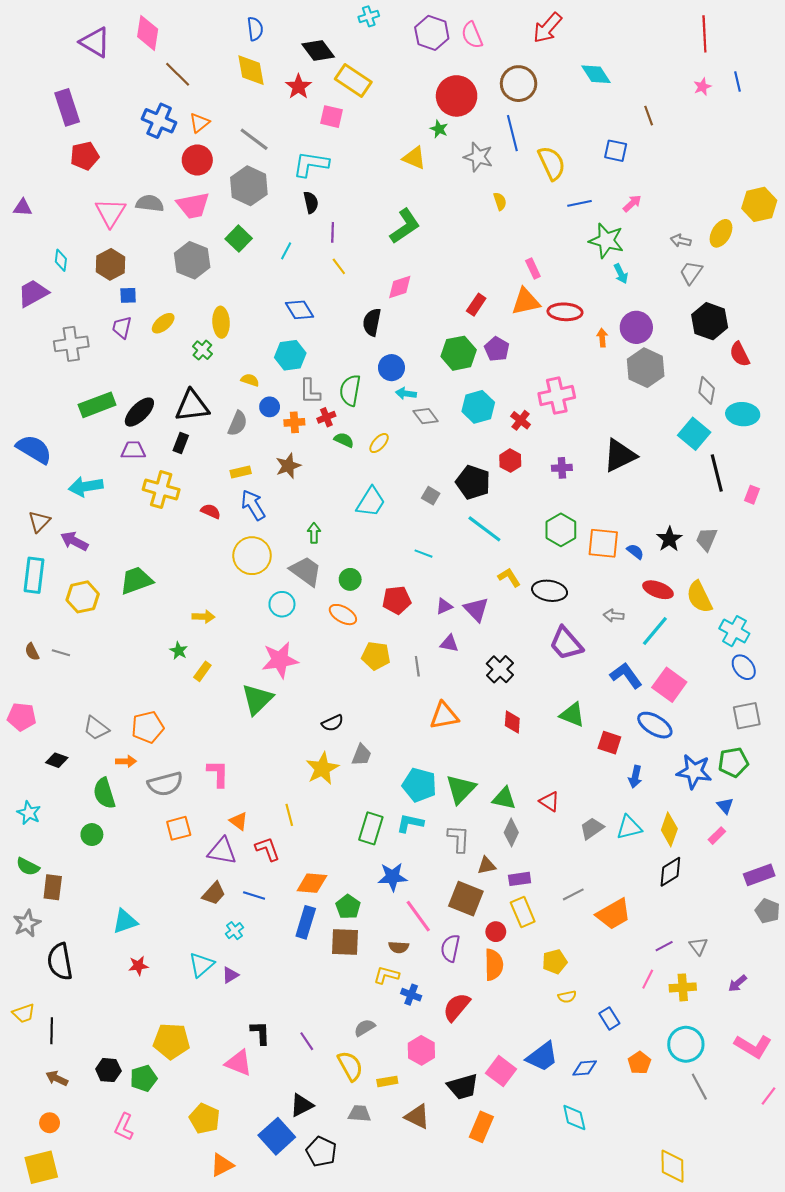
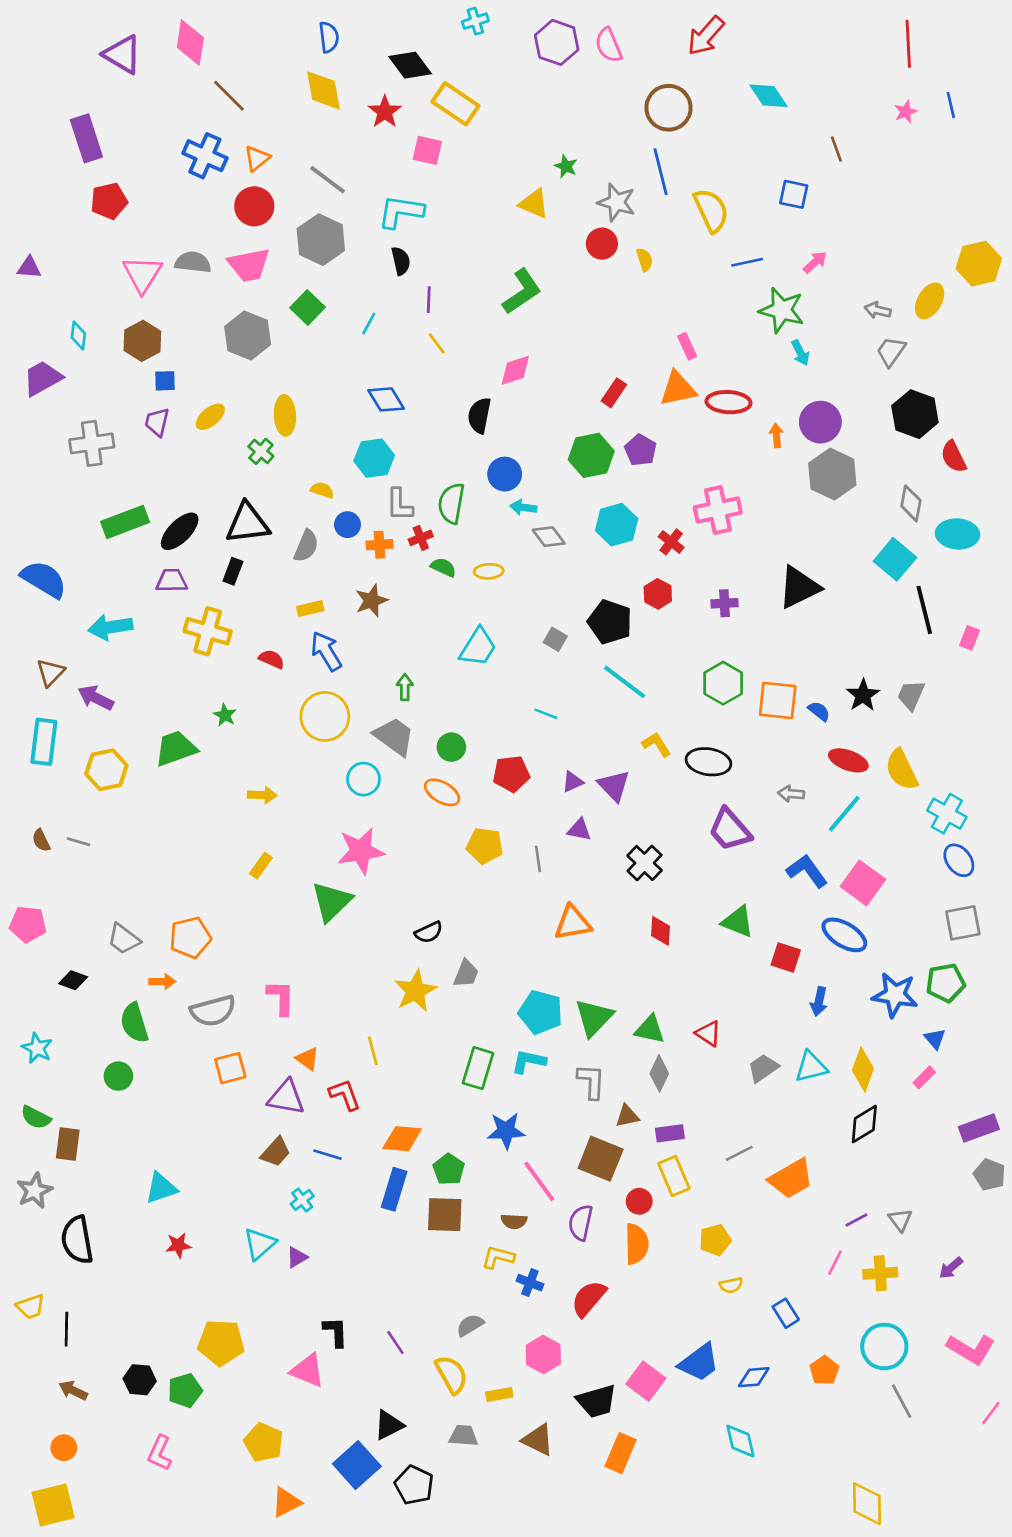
red circle: (457, 96) -> (602, 244), moved, size x0.6
yellow ellipse: (379, 443) -> (489, 571), turned 45
green star: (179, 651) -> (225, 715), moved

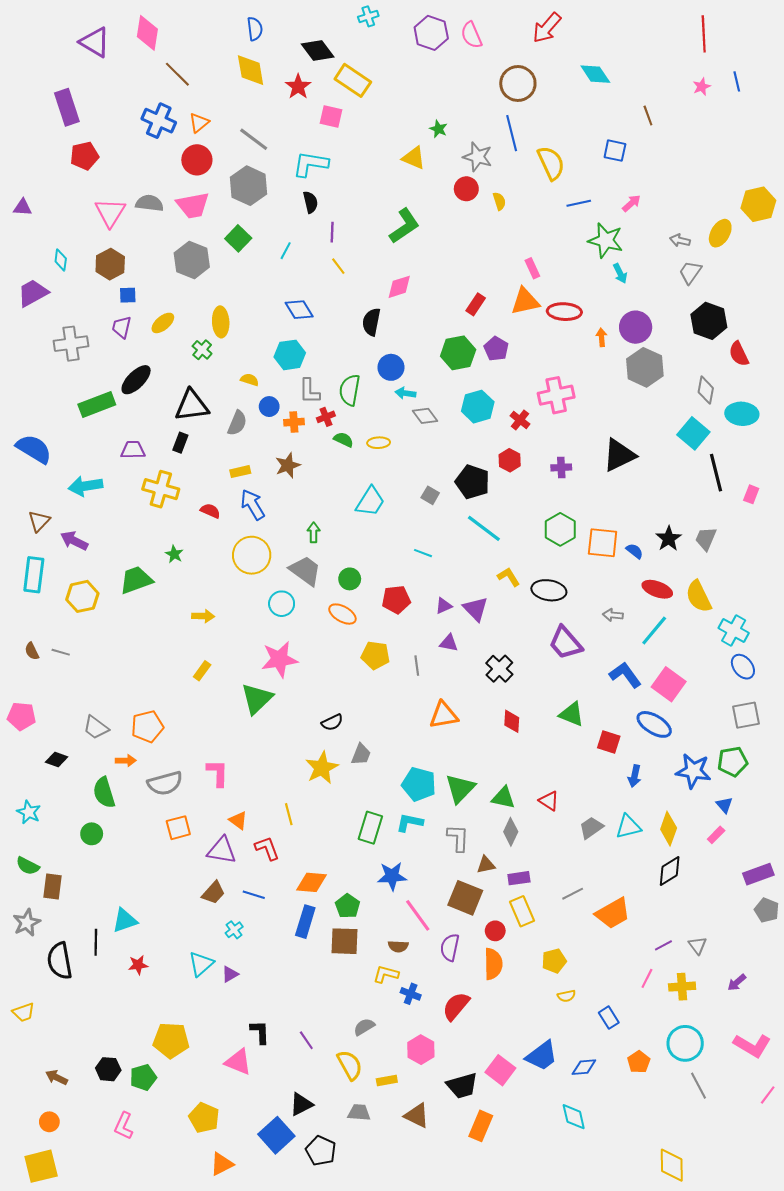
black ellipse: (180, 531) -> (136, 380), moved
black line: (66, 1329) -> (96, 942), moved

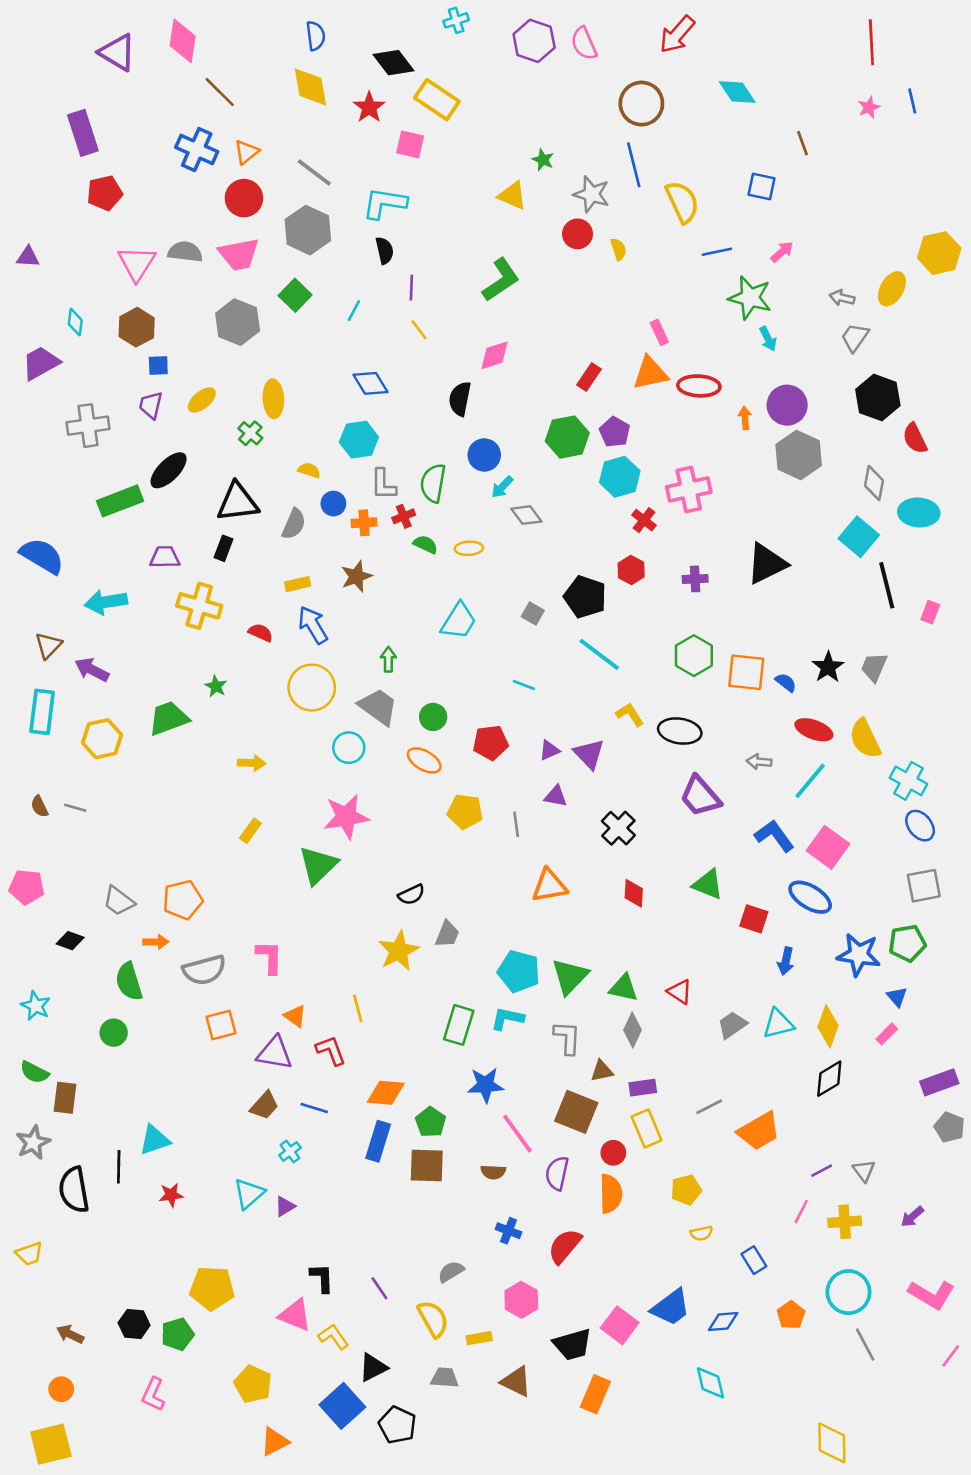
cyan arrow: (405, 393) -> (502, 487), turned -54
cyan hexagon: (478, 407) -> (620, 477), moved
yellow L-shape: (386, 974) -> (333, 1337), moved, turned 40

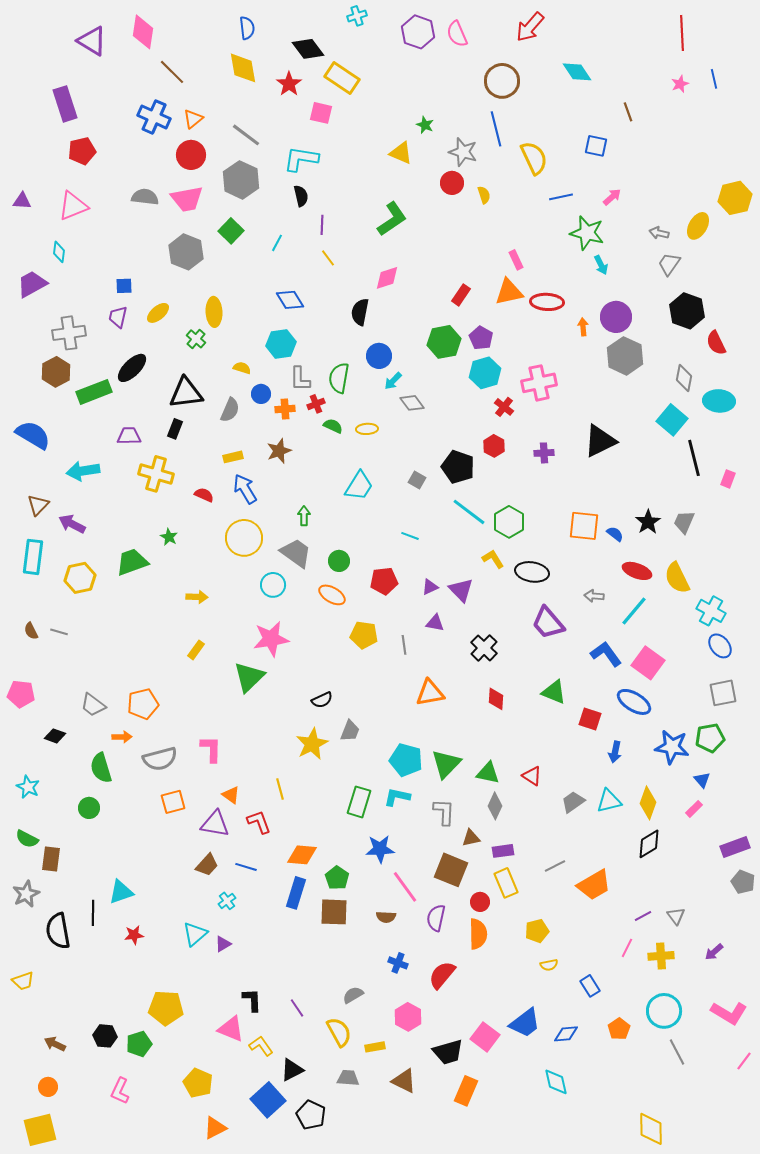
pink triangle: (137, 263) -> (73, 206), moved, turned 36
brown hexagon: (137, 327) -> (56, 372), moved
green hexagon: (694, 656) -> (509, 522), moved

